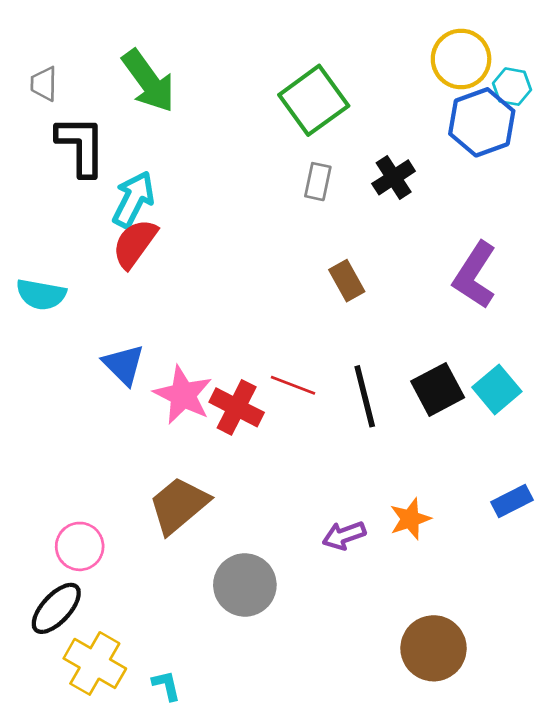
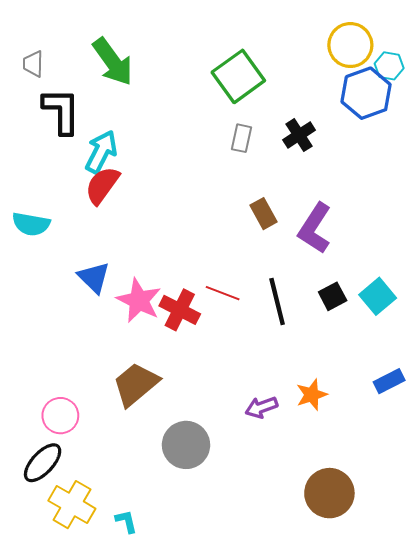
purple L-shape: (475, 275) -> (315, 228), moved
black square: (438, 389) -> (333, 296), size x0.7

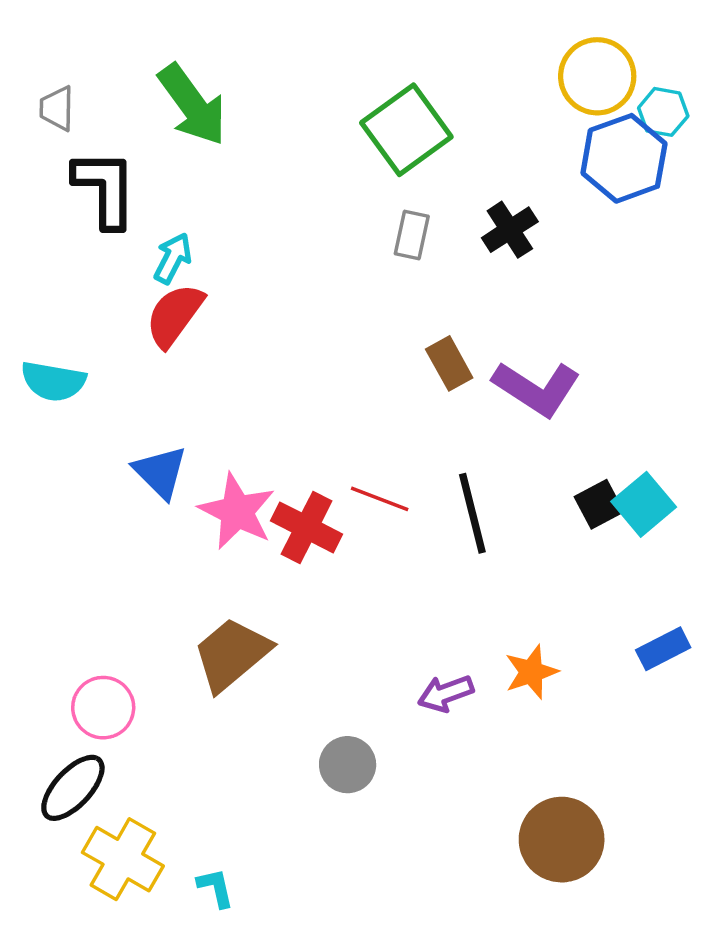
cyan arrow: (101, 152) -> (173, 258), size x0.7
purple L-shape: (315, 228) -> (537, 388), turned -90
black square: (333, 296) -> (599, 504), moved
gray circle: (186, 445) -> (348, 765), moved, size x0.7

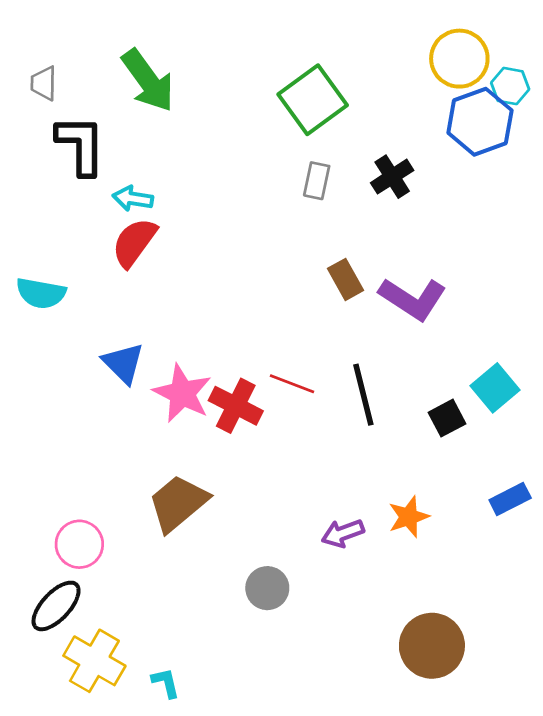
cyan arrow: (173, 258) -> (133, 199), turned -108
black square: (599, 504) -> (447, 418), moved

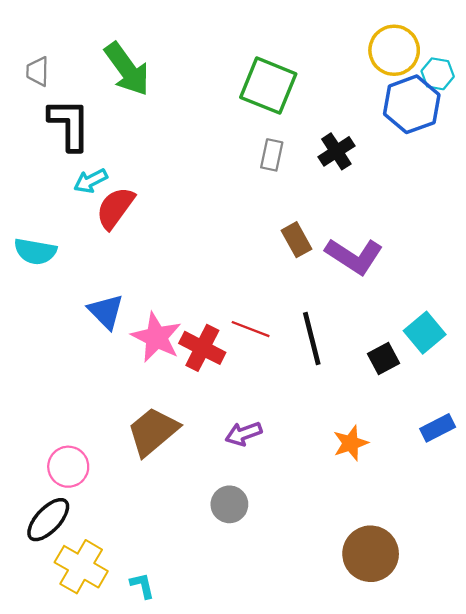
green square: (313, 100) -> (268, 86), turned -32
cyan arrow: (133, 199) -> (91, 181), moved, turned -36
purple arrow: (343, 533) -> (244, 434), moved

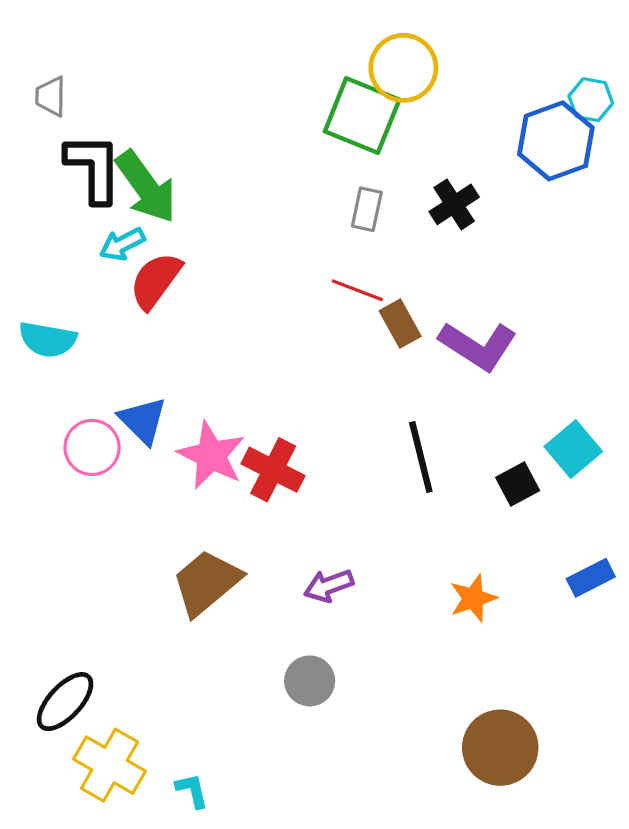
yellow circle: (394, 50) -> (403, 68), moved
green arrow: (127, 69) -> (146, 187), moved
red line: (251, 329) -> (357, 290), moved
pink circle: (68, 467) -> (92, 447), moved

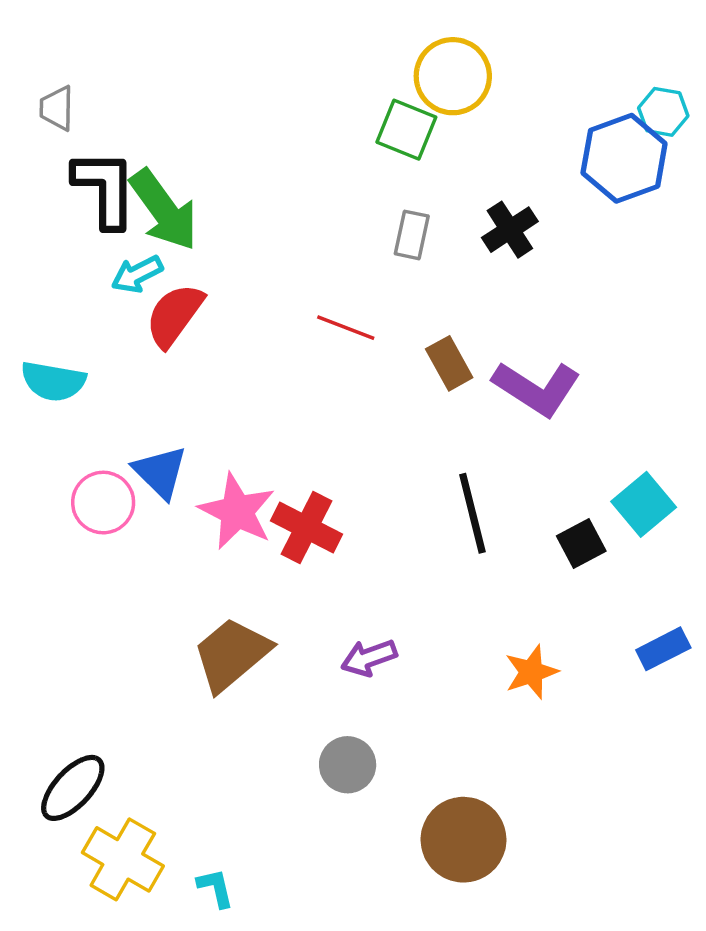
green square: (362, 116) -> (406, 130), size x0.7
red line: (357, 290) -> (346, 328), moved
brown circle: (500, 748) -> (463, 840), moved

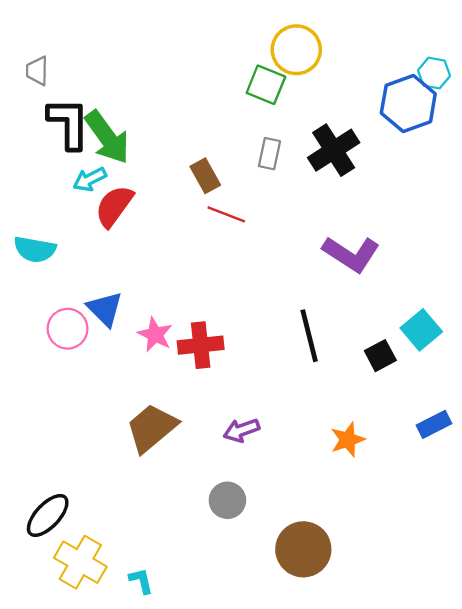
black cross: (510, 230) -> (334, 150), size x1.4
brown rectangle: (449, 363) -> (205, 176), moved
pink star: (237, 511) -> (155, 335), size x0.7
red cross: (307, 527) -> (201, 345), turned -33

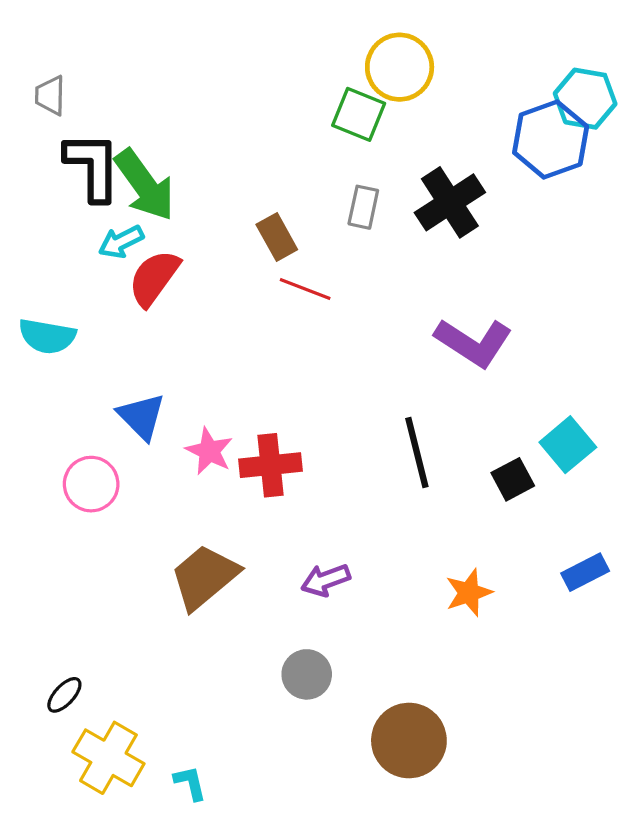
cyan hexagon: (434, 73) -> (585, 99), size x1.4
pink circle: (68, 329) -> (91, 484), moved
black ellipse: (48, 515) -> (64, 695), size x0.6

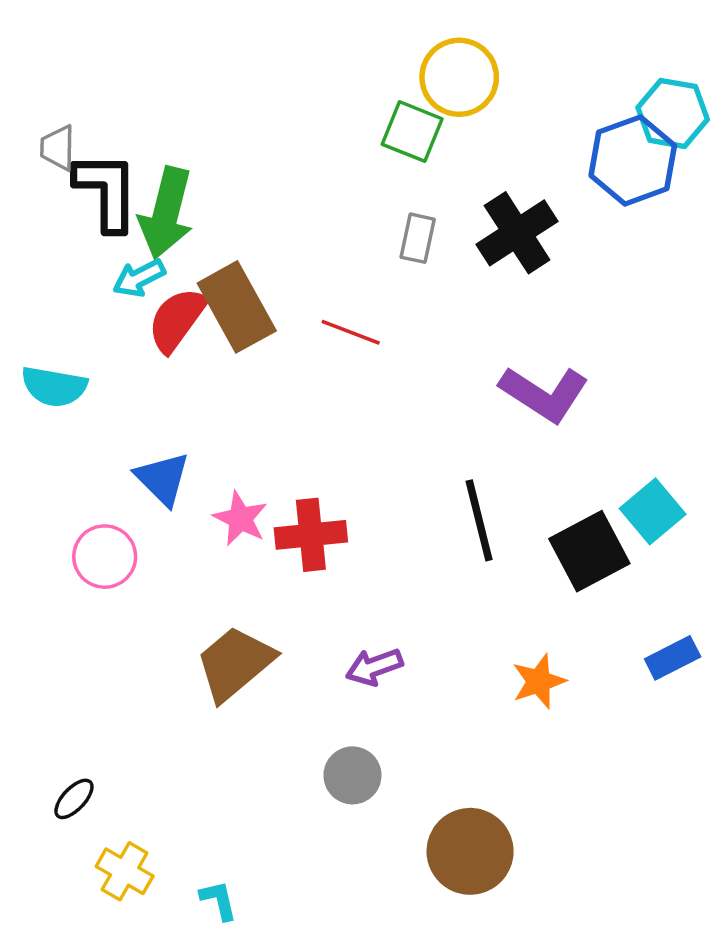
gray trapezoid: (50, 95) -> (58, 148), moved
green arrow: (145, 185) -> (166, 213), turned 50
brown rectangle: (277, 237) -> (237, 307), moved, size x1.6
black square: (513, 479) -> (589, 551), size x1.6
yellow cross: (108, 758) -> (125, 871), size x0.7

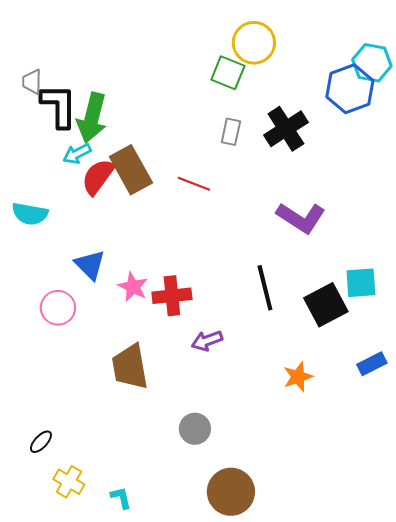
cyan square: (653, 511) -> (361, 283), turned 36
brown trapezoid: (235, 663) -> (130, 367), turned -60
purple arrow: (374, 667) -> (207, 341), moved
brown circle: (470, 851) -> (231, 492), moved

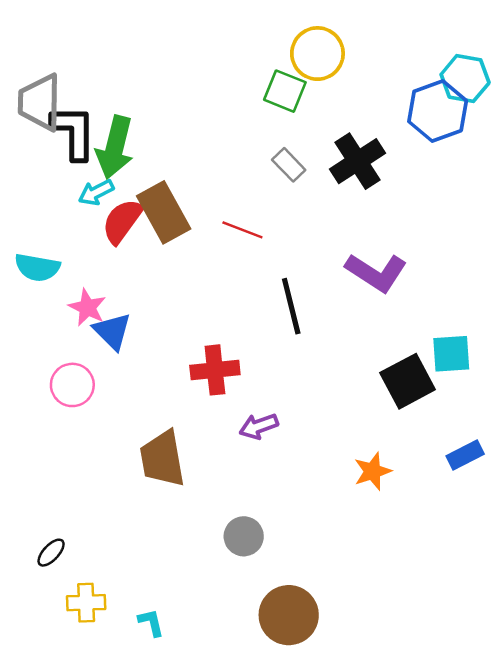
gray trapezoid: (32, 82) -> (40, 102), size x1.8
gray rectangle: (231, 132) -> (289, 165), turned -56
pink star: (133, 287) -> (87, 307), moved
black line: (265, 288) -> (291, 306), moved
yellow cross: (69, 482) -> (86, 603), turned -32

